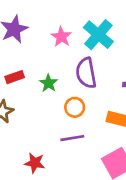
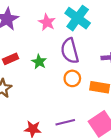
orange circle: (75, 107) -> (72, 78), moved
purple line: (72, 138) -> (65, 122), moved

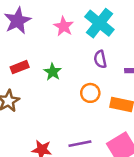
purple semicircle: (70, 51) -> (100, 59), moved, size x0.6

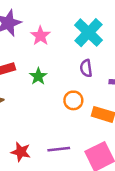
pink star: (64, 26) -> (40, 36), moved

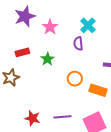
cyan cross: (89, 33) -> (88, 25), size x0.7
purple semicircle: (86, 68) -> (78, 44), moved

